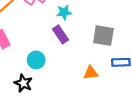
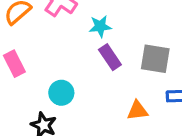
purple rectangle: (61, 34) -> (110, 57), moved

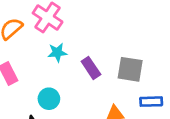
cyan star: (100, 26) -> (57, 52), moved

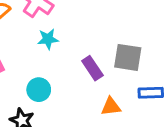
purple rectangle: (91, 68) -> (92, 68), moved

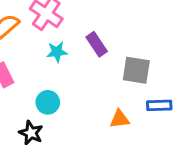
purple rectangle: (92, 68) -> (97, 44), moved

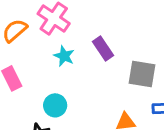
cyan star: (57, 52) -> (64, 56), turned 30

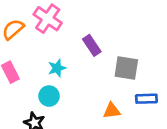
cyan star: (64, 56) -> (57, 68), moved, turned 30

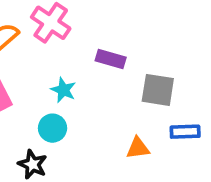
purple rectangle: (92, 45) -> (111, 59), turned -40
cyan star: (57, 68) -> (63, 90), turned -30

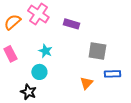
purple rectangle: (111, 59) -> (71, 24), moved
orange triangle: (138, 148) -> (86, 83), turned -40

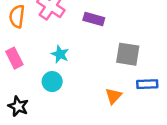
orange semicircle: (12, 22) -> (17, 16), turned -42
black star: (28, 92) -> (18, 106), moved

